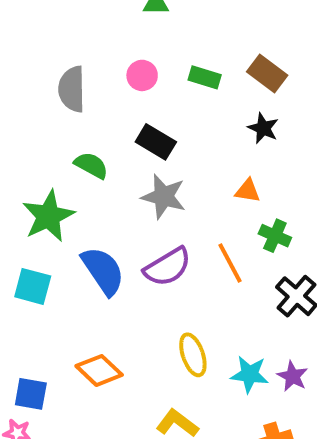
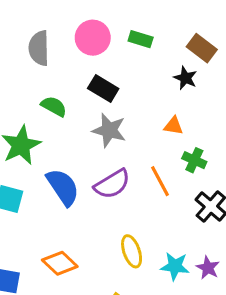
brown rectangle: (267, 74) -> (202, 48), moved
pink circle: (142, 75) -> (93, 38), size x1.5

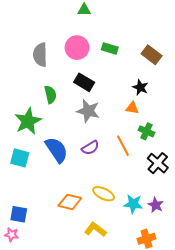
black star: (185, 78) -> (140, 87), moved
green semicircle: (54, 106) -> (50, 95), turned 48
purple semicircle: (112, 184) -> (90, 148), size x0.7
yellow ellipse: (132, 251) -> (104, 194), turned -45
orange diamond: (60, 263) -> (70, 202), moved, turned -30

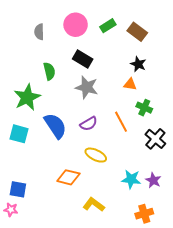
green rectangle: (110, 49) -> (108, 26), turned -49
gray semicircle: (40, 55) -> (39, 32), size x0.7
brown rectangle: (152, 55) -> (137, 32), moved
yellow ellipse: (104, 194) -> (96, 155), moved

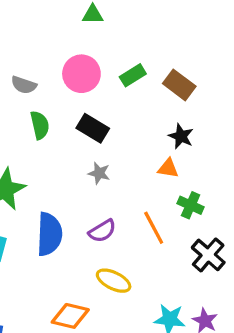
gray semicircle: (39, 32) -> (24, 85), turned -70
green semicircle: (49, 71) -> (40, 125), moved
gray star: (87, 87) -> (99, 173), size x0.6
blue semicircle: (55, 126) -> (49, 234), turned 36

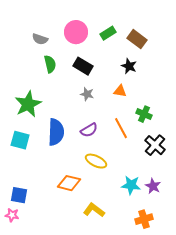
black star: (181, 136) -> (129, 66), moved
orange triangle: (168, 168) -> (120, 91), moved

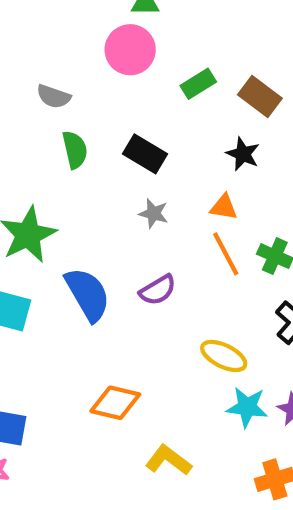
pink circle: (76, 32) -> (130, 50), moved
orange line: (121, 128) -> (226, 254), moved
blue semicircle: (56, 132) -> (88, 294), turned -32
yellow ellipse: (96, 161) -> (224, 356), moved

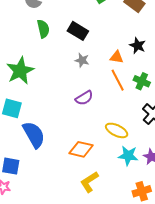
black star: (243, 154) -> (138, 46), moved
blue semicircle: (88, 294) -> (34, 135), moved
orange diamond: (115, 403) -> (81, 149), moved
yellow L-shape: (168, 460) -> (89, 182), turned -70

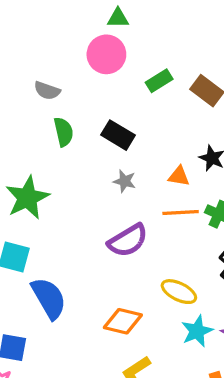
orange line: (118, 80) -> (181, 213), turned -65
purple semicircle: (84, 98) -> (128, 241), size x1.4
cyan star: (128, 156) -> (197, 331), turned -30

